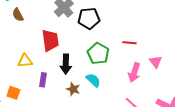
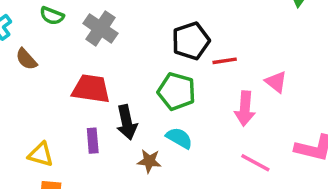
black pentagon: (89, 18) -> (191, 41), moved
red trapezoid: (50, 40) -> (91, 89), turned -60
yellow triangle: (25, 61) -> (41, 154), moved, turned 35
purple rectangle: (43, 80) -> (93, 141), moved

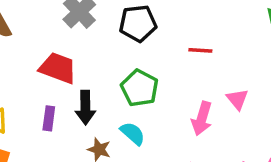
black pentagon: (191, 41) -> (138, 23), moved
red line: (225, 61) -> (200, 50), moved

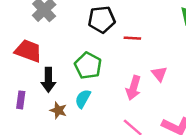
black pentagon: (138, 23) -> (102, 20), moved
purple rectangle: (49, 118) -> (21, 100), moved
cyan semicircle: (133, 133) -> (83, 99), turned -102

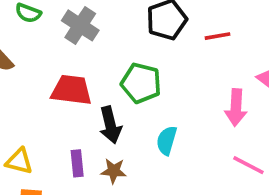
green pentagon: (88, 66) -> (141, 83), moved
brown star: (58, 110) -> (114, 171), moved

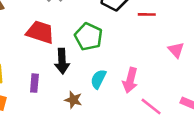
pink arrow: (236, 108) -> (130, 80), moved
brown star: (114, 171) -> (73, 100), moved

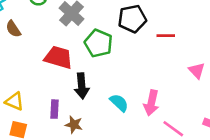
green pentagon: (88, 37) -> (99, 43), moved
cyan semicircle: (98, 79) -> (119, 103), turned 108
brown star: (73, 100) -> (74, 125), moved

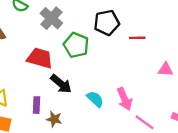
pink triangle: (197, 71) -> (165, 69), turned -42
black arrow: (82, 86) -> (61, 84), turned -45
pink arrow: (151, 103) -> (124, 99), turned -35

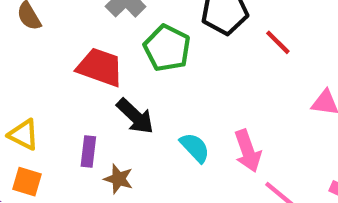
red line: (137, 38) -> (278, 42), turned 42

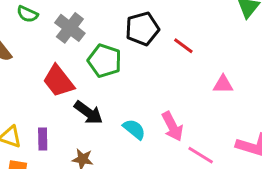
red trapezoid: (100, 67) -> (58, 81), turned -140
purple rectangle: (88, 151) -> (43, 139), moved

